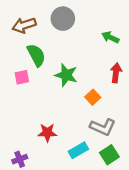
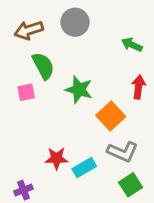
orange square: (93, 97) -> (111, 116), size x1.5
cyan rectangle: (78, 150) -> (84, 168), moved

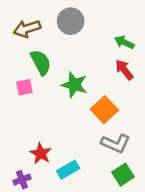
red arrow: (138, 87) -> (124, 70), moved, turned -45
red star: (57, 158) -> (41, 153), moved, turned 30
cyan rectangle: (84, 168) -> (68, 170), moved

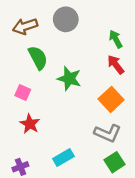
green arrow: (124, 42) -> (116, 39), turned 36
pink square: (24, 87) -> (23, 92), moved, turned 35
orange square: (104, 110) -> (111, 99), moved
red star: (41, 153) -> (30, 124), moved

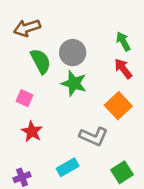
gray circle: (66, 19) -> (73, 53), moved
gray L-shape: (108, 133) -> (94, 136), moved

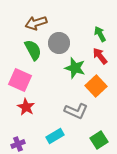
brown arrow: (27, 28) -> (36, 23), moved
green star: (74, 83) -> (75, 68), moved
pink square: (24, 98) -> (20, 80), size x1.6

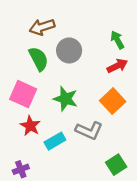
red arrow: (100, 56) -> (117, 66), turned 102
green star: (75, 68) -> (66, 99), moved
cyan rectangle: (55, 136) -> (55, 141), moved

